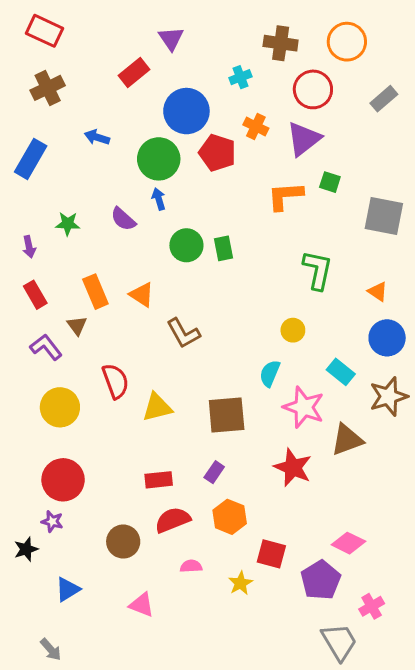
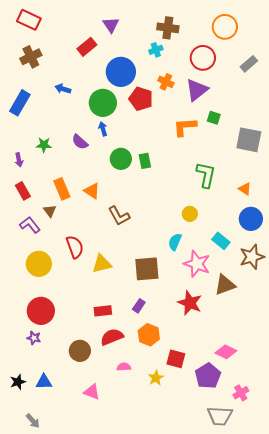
brown cross: (281, 43) -> (168, 28), moved
black star: (26, 549) -> (18, 382), moved
blue triangle: (68, 589) -> (44, 382), turned 30
gray trapezoid: (339, 642) -> (220, 416), turned 124

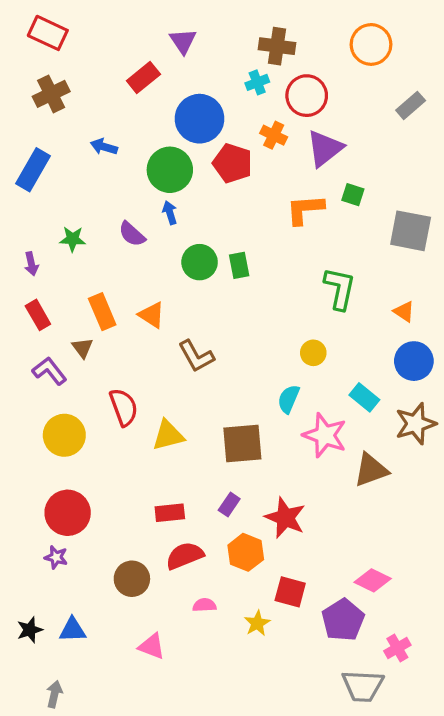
red circle: (203, 58) -> (307, 96), moved
red star: (190, 303) -> (285, 518), moved
gray arrow: (33, 421) -> (54, 694), turned -126

